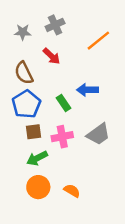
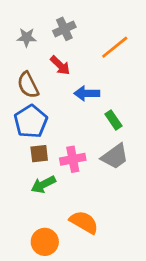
blue arrow: (88, 90) -> (87, 93), moved
green rectangle: (64, 103) -> (113, 120), moved
orange circle: (38, 187) -> (45, 242), moved
orange semicircle: (72, 191) -> (84, 222), size x1.5

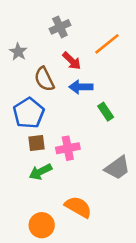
gray star: (27, 37) -> (18, 52), moved, turned 30
red arrow: (60, 65) -> (72, 61), moved
brown semicircle: (28, 85) -> (44, 79), moved
gray trapezoid: (115, 156) -> (117, 168), moved

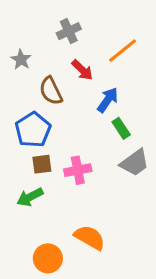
blue arrow: (81, 87) -> (108, 100), moved, turned 125
gray trapezoid: (117, 168) -> (135, 163), moved
green arrow: (40, 172) -> (30, 197), moved

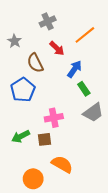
brown square: (42, 164) -> (45, 139), moved

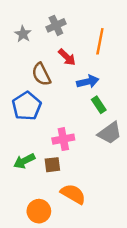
orange line: (85, 35) -> (100, 41), turned -40
gray star: (14, 41) -> (23, 34), moved
blue arrow: (75, 69) -> (88, 82), turned 42

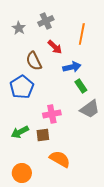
orange circle: (39, 211) -> (22, 173), moved

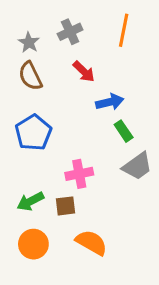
orange line: (82, 34) -> (124, 30), moved
brown semicircle: (34, 61) -> (30, 76), moved
orange circle: (22, 173) -> (33, 244), moved

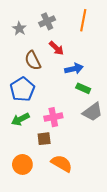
brown semicircle: (30, 76) -> (33, 60), moved
green rectangle: (124, 131) -> (83, 88), turned -32
green arrow: (30, 201) -> (20, 119), moved

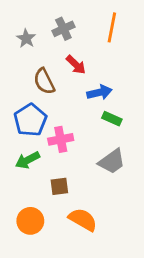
gray trapezoid: (92, 112) -> (112, 161), moved
pink cross: (53, 117) -> (61, 139), moved

